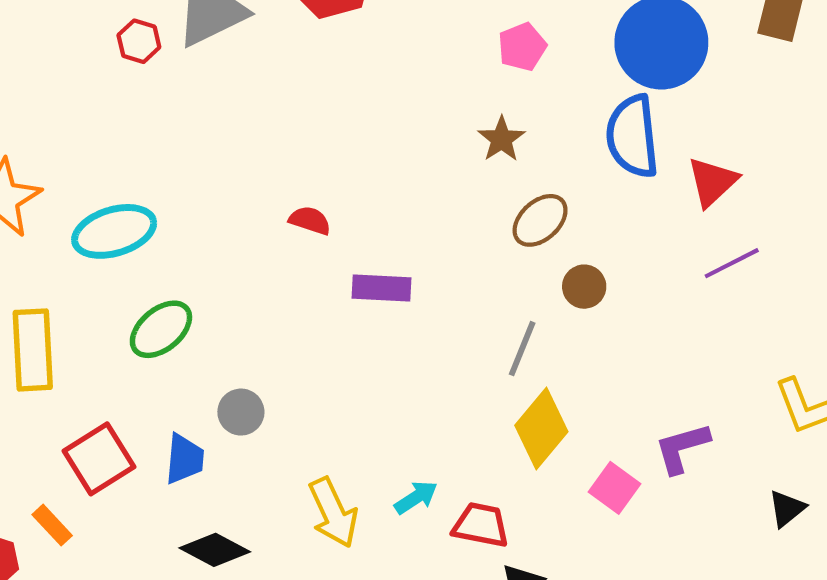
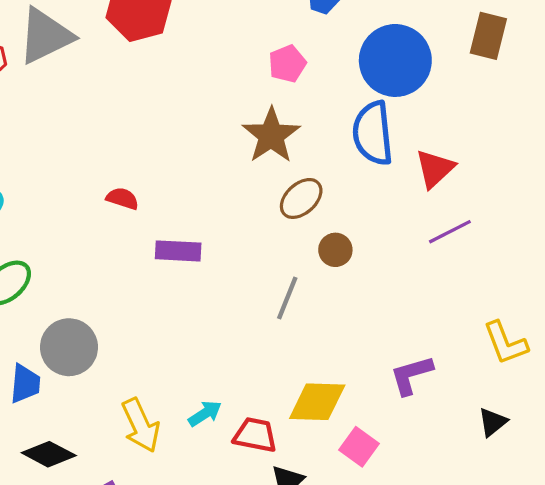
brown star: (501, 139) -> (271, 135), size x1.6
gray circle: (241, 412) -> (69, 347), size x1.6
yellow diamond: (541, 429) -> (317, 402), moved, turned 52
pink square: (614, 488) -> (359, 447), moved

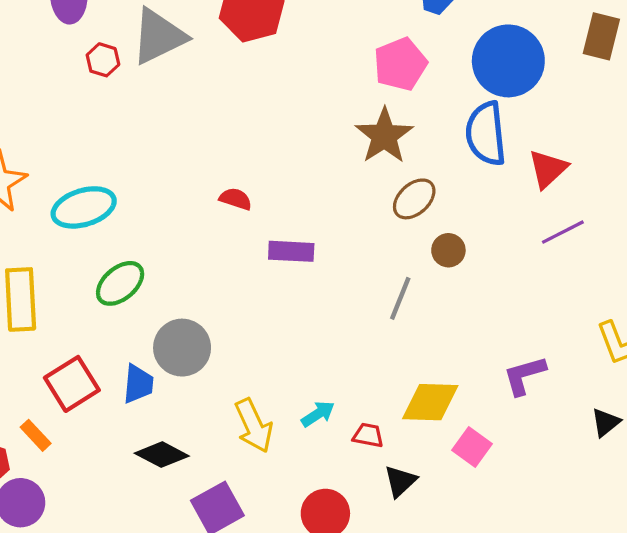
pink pentagon: (287, 64) -> (400, 64), size x1.4
red trapezoid: (255, 435) -> (368, 435), size x0.7

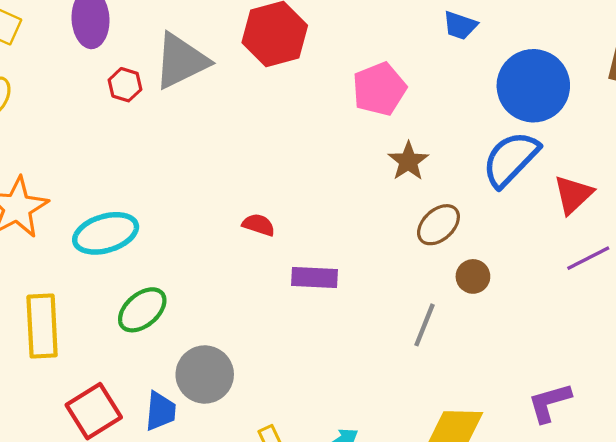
pink pentagon: (400, 64) -> (379, 89), moved
blue semicircle: (486, 134) -> (511, 159), turned 50
brown star: (384, 136) -> (408, 161), size x0.7

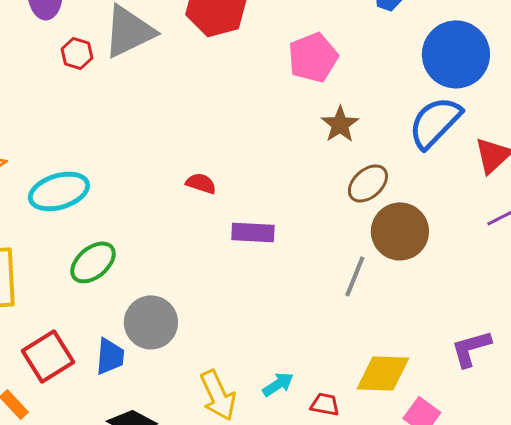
brown circle: (473, 276) -> (400, 231), size x1.8

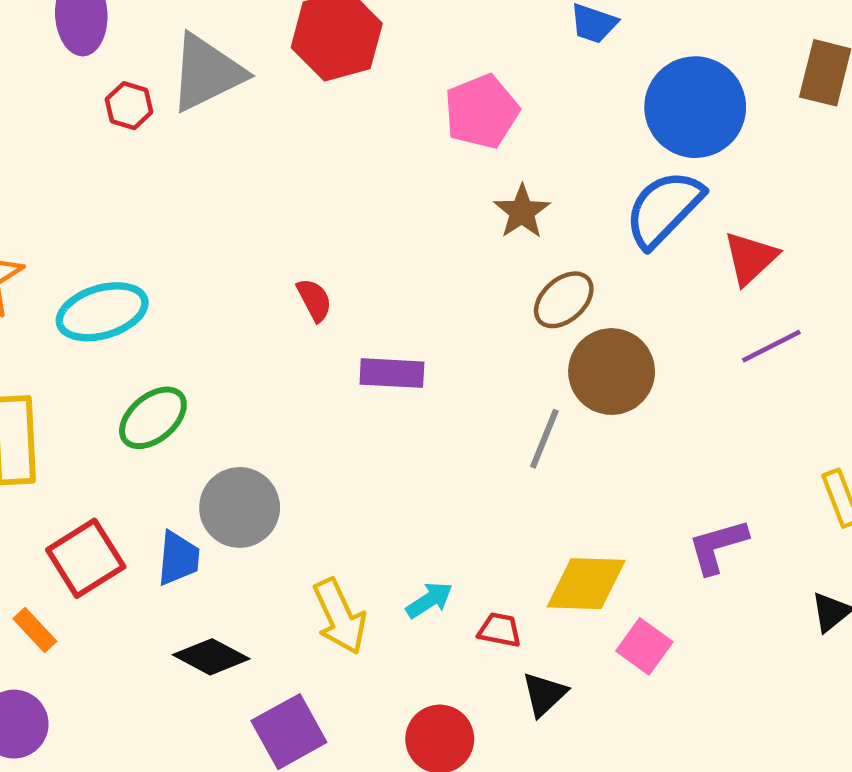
red semicircle: (201, 183) -> (314, 300), turned 44

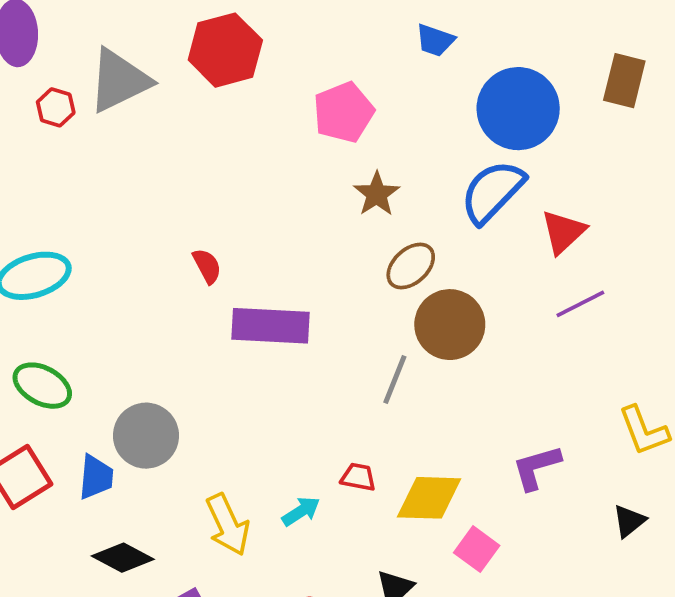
purple rectangle: (392, 373) -> (270, 326), size x1.5
green ellipse: (153, 418) -> (42, 386), moved, turned 68
red trapezoid: (500, 630) -> (358, 477), moved

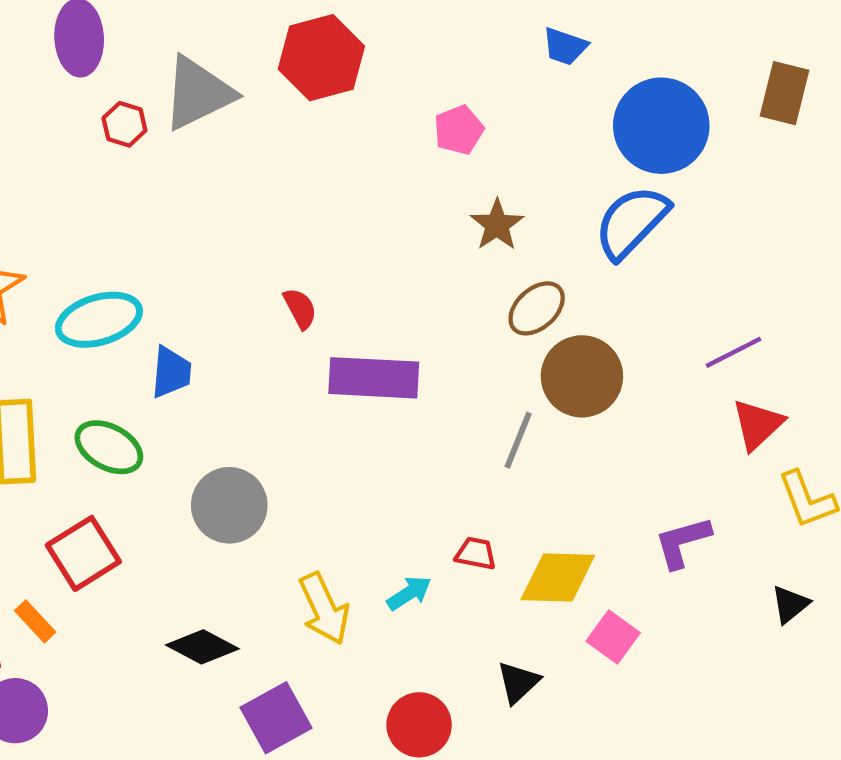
pink pentagon: (344, 112) -> (459, 130), size x0.7
red triangle: (563, 232) -> (758, 425), moved
blue trapezoid: (96, 477) -> (171, 372), moved

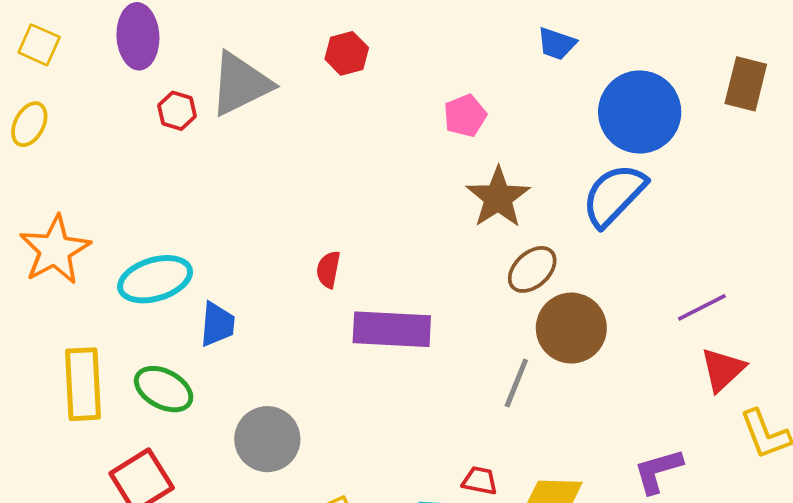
red hexagon: (321, 58) -> (347, 53), size x0.6
brown star: (497, 225) -> (498, 197), size x1.4
red semicircle: (300, 308) -> (328, 269), turned -141

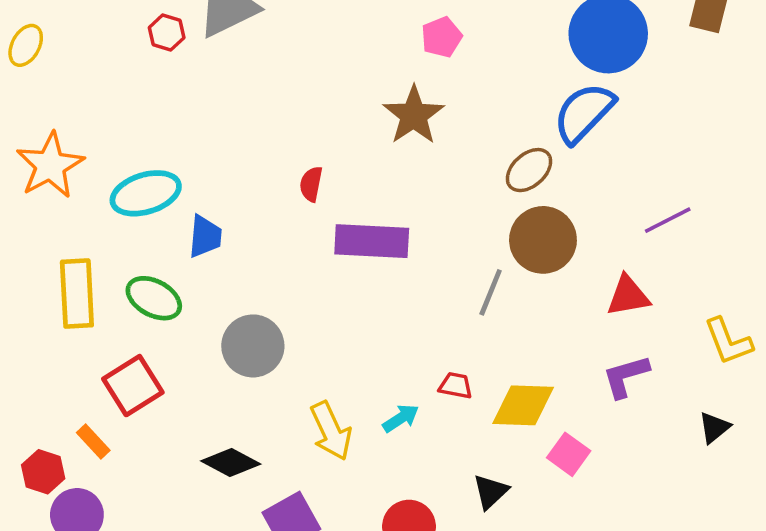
brown star: (498, 197) -> (414, 115), moved
brown ellipse: (532, 269) -> (529, 170), moved
red triangle: (723, 370) -> (628, 296), moved, turned 33

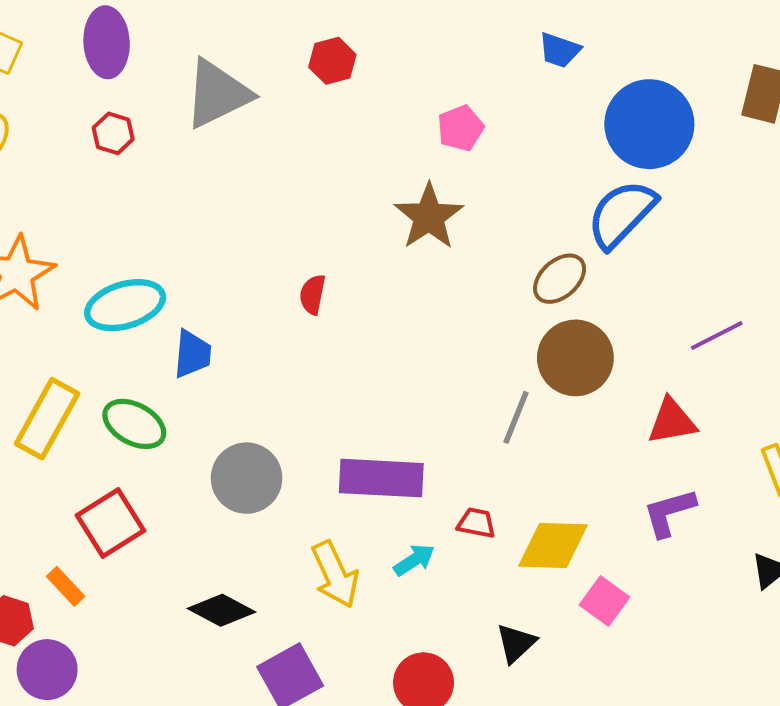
red hexagon: (167, 33) -> (113, 133), moved
purple rectangle: (372, 241) -> (381, 478), moved
yellow rectangle: (77, 294) -> (47, 419), turned 32

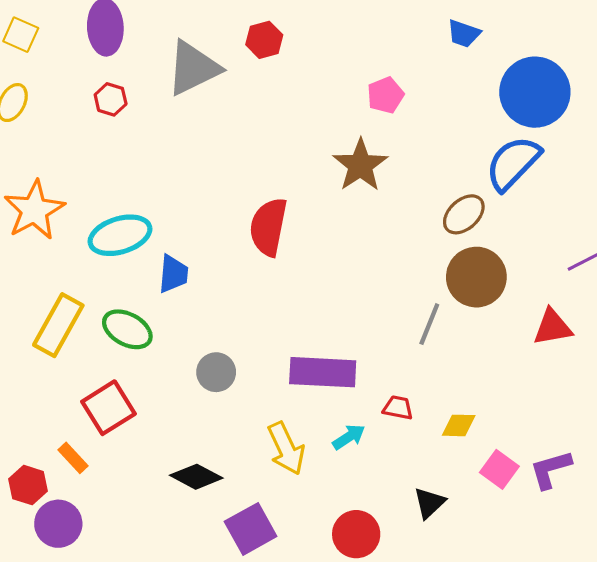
red hexagon: (332, 61) -> (264, 40), moved
red semicircle: (313, 295) -> (268, 227), size x1.8
gray circle: (247, 478) -> (216, 372), size x0.7
purple L-shape: (669, 512) -> (551, 469), moved
yellow diamond: (553, 545) -> (459, 425), size x0.6

